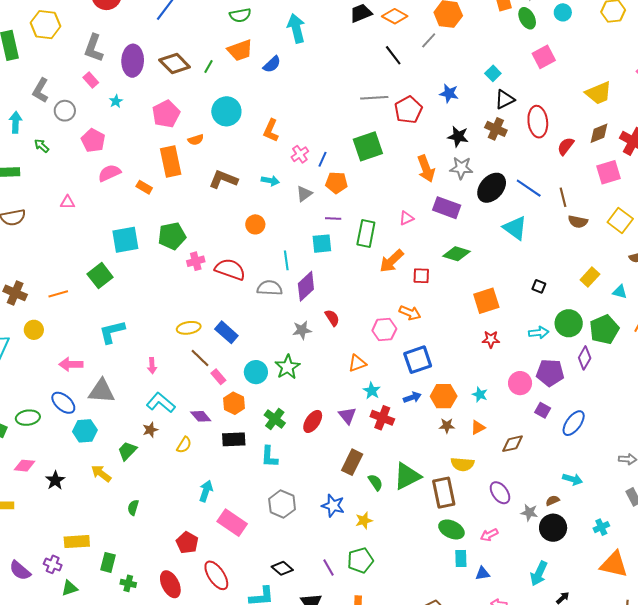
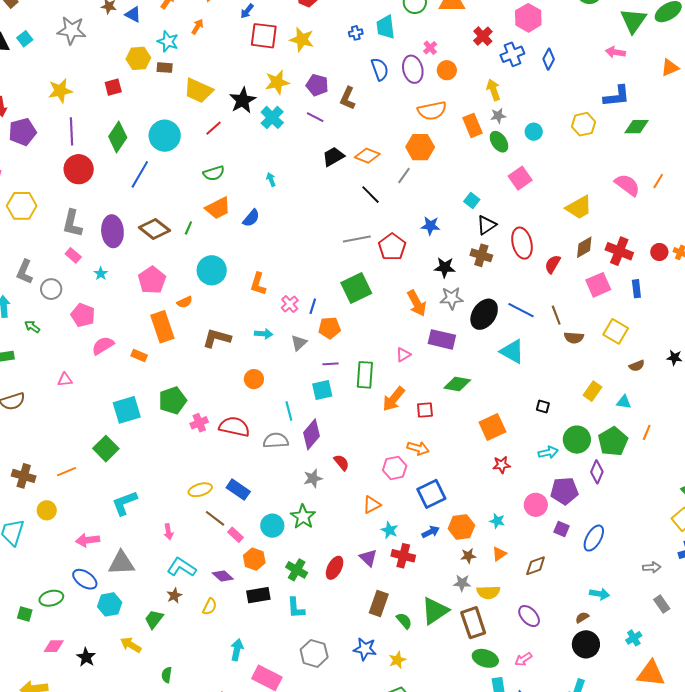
cyan arrow: (296, 28) -> (271, 179), size x0.5
gray star: (529, 512) -> (462, 583), moved

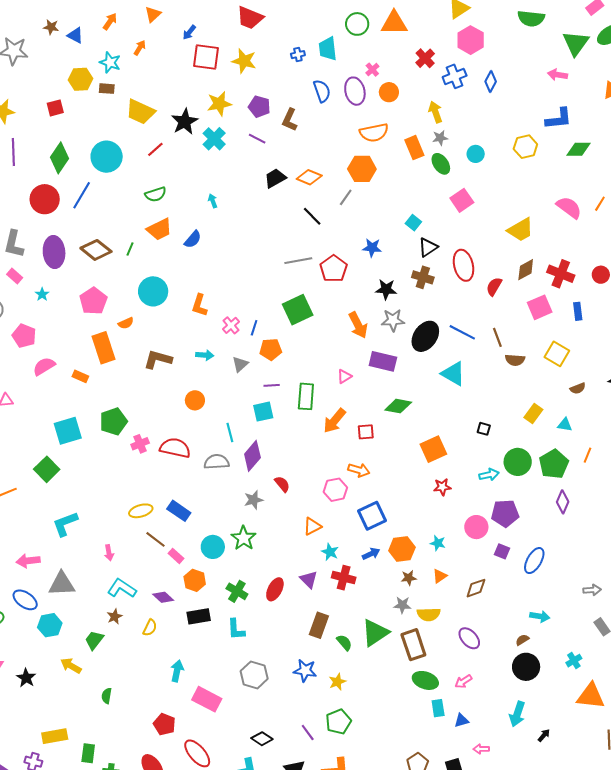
red circle: (79, 169) -> (45, 199), moved
purple diamond: (597, 472) -> (563, 502), moved

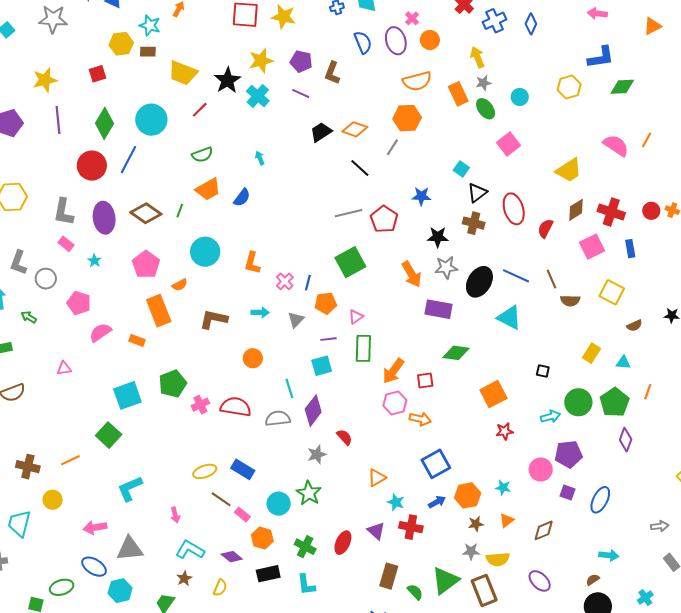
pink triangle: (344, 376) -> (356, 317), moved
pink hexagon: (335, 490) -> (395, 403), moved

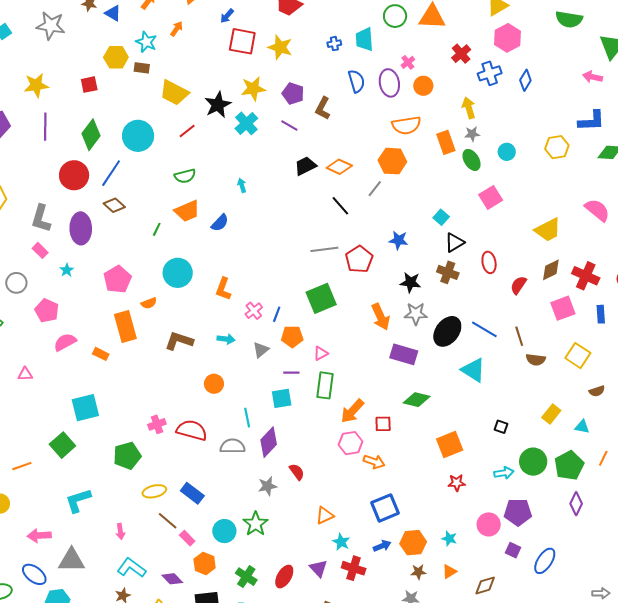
red ellipse: (514, 209) -> (489, 262), size x0.7
brown diamond: (146, 213) -> (114, 205), moved, size x0.7
green pentagon: (173, 384) -> (127, 456), moved

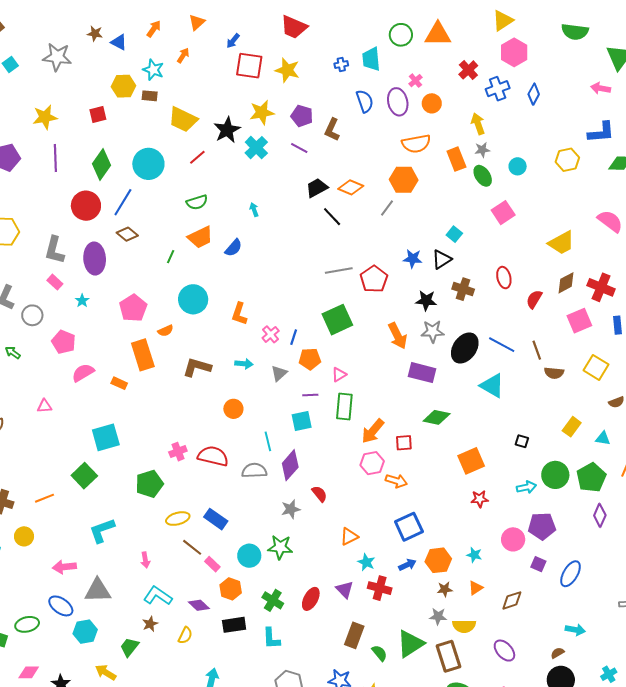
black line: (340, 206) -> (332, 217), moved
black triangle: (454, 243) -> (442, 259), moved
green star: (256, 524) -> (280, 547), turned -30

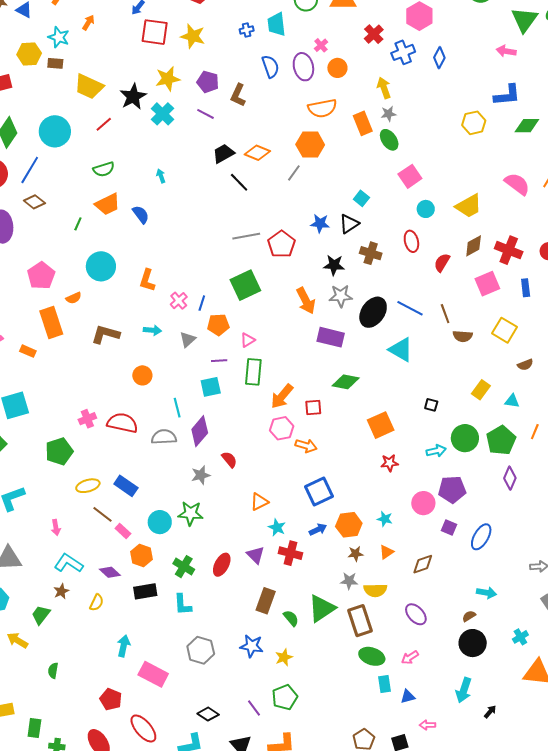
cyan circle: (518, 166) -> (426, 209), moved
blue semicircle: (233, 248) -> (141, 214), turned -78

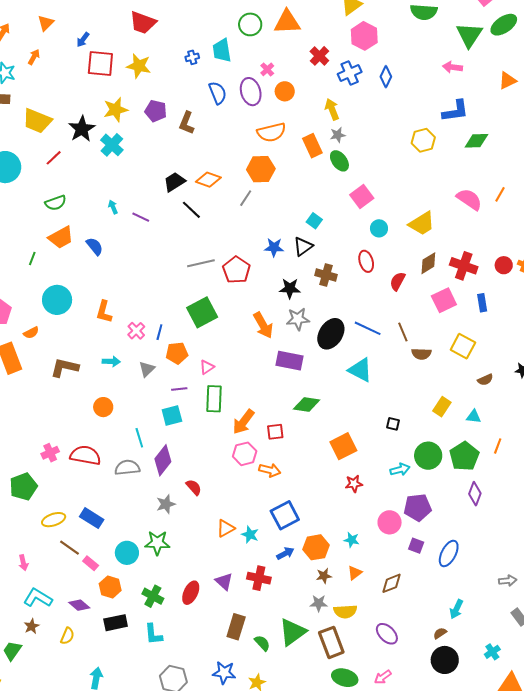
purple line: (205, 114) -> (141, 217), moved
cyan star: (277, 527) -> (250, 535), moved
cyan arrow: (486, 593) -> (456, 609), turned 108

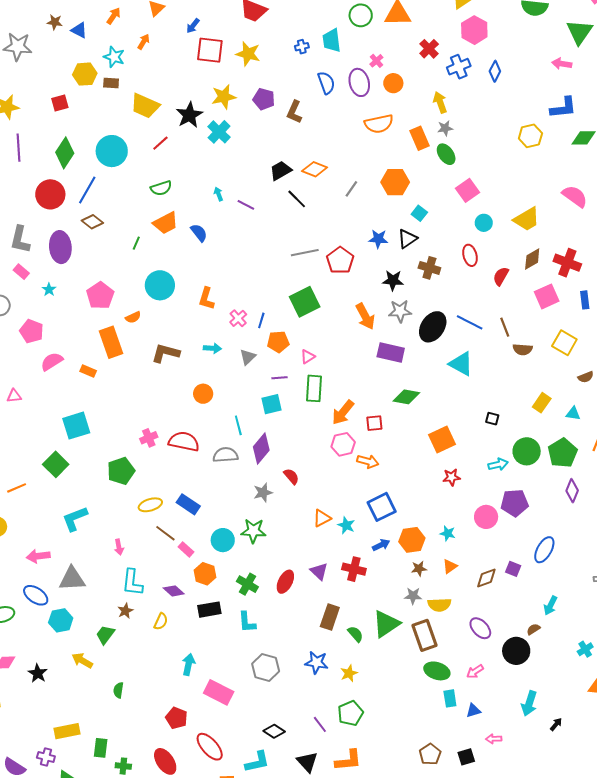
orange hexagon: (261, 169) -> (395, 182), moved
purple square: (416, 546) -> (513, 569), moved
cyan L-shape: (38, 598) -> (132, 583), turned -116
black circle: (445, 660) -> (516, 651), moved

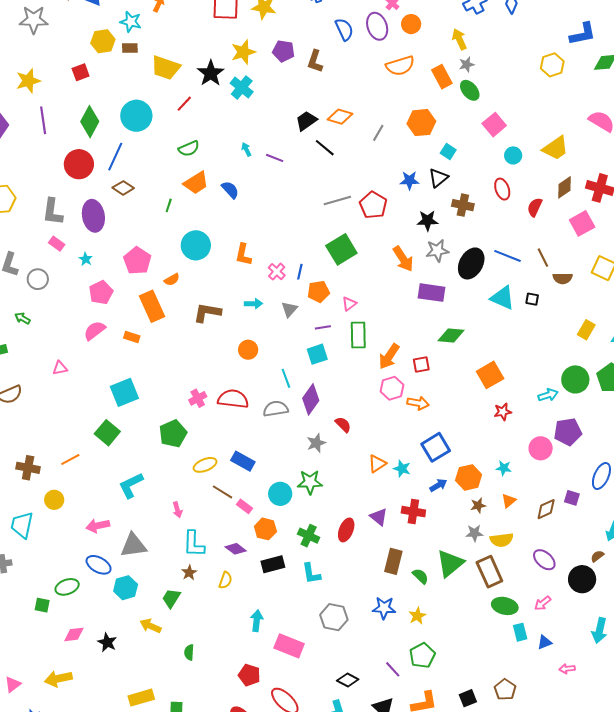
pink pentagon: (32, 331) -> (101, 292), moved, turned 30
black square: (492, 419) -> (532, 299), moved
black square: (466, 757) -> (468, 698), moved

